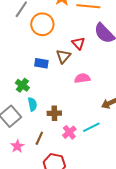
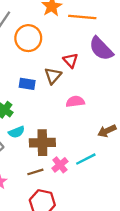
cyan semicircle: (32, 104) -> (17, 132), turned 80
brown cross: (54, 113) -> (42, 143), size x1.5
brown line: (39, 138) -> (35, 172), moved, turned 48

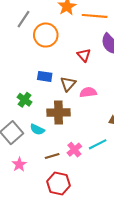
brown triangle: (53, 76) -> (68, 84), moved
cyan semicircle: (17, 132) -> (37, 129), moved, turned 48
brown cross: (42, 143) -> (58, 112), moved

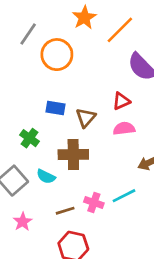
orange line: (95, 16) -> (120, 30), turned -50
red triangle: (84, 55) -> (121, 101), moved, turned 48
pink semicircle: (88, 92) -> (124, 129), moved
pink cross: (74, 150) -> (94, 202), turned -32

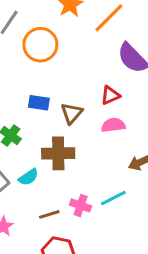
cyan semicircle: (46, 176) -> (28, 177), turned -60

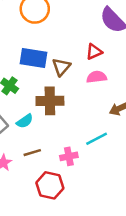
blue rectangle: (39, 103) -> (34, 58), size x1.5
pink cross: (81, 205) -> (69, 156), moved, turned -30
brown line: (49, 214) -> (32, 153), moved

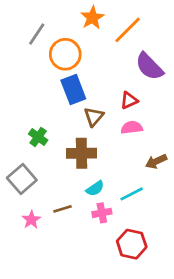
blue rectangle: (34, 58) -> (73, 90), moved, turned 60
cyan semicircle: (25, 121) -> (95, 188), moved
red hexagon: (50, 185) -> (132, 244), moved

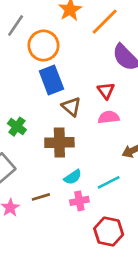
red triangle: (129, 100) -> (106, 91), turned -42
brown triangle: (94, 117) -> (71, 107), turned -30

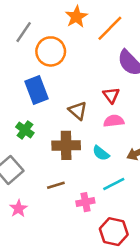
blue rectangle: (51, 80) -> (36, 90), moved
cyan semicircle: (73, 177) -> (101, 153), moved, turned 72
brown line: (41, 197) -> (56, 185), moved

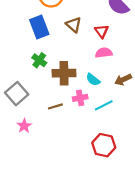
brown triangle: (78, 111) -> (74, 25), moved
green cross: (25, 130) -> (39, 60), moved
pink cross: (85, 202) -> (80, 98), moved

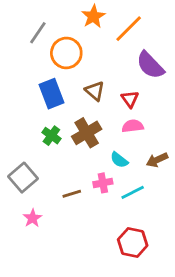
brown cross: (64, 73) -> (87, 133), moved, turned -30

